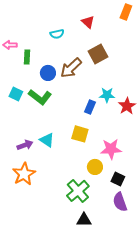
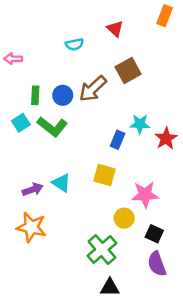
green rectangle: (27, 57) -> (35, 95), moved
cyan square: (16, 94) -> (21, 123), turned 32
orange star: (24, 174) -> (31, 227), turned -30

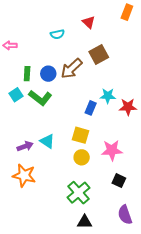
red star: (166, 138) -> (128, 107), turned 30
yellow circle: (124, 218) -> (82, 157), moved
purple semicircle: (157, 264) -> (125, 215), moved

